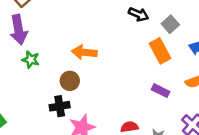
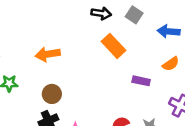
orange rectangle: (160, 51) -> (114, 46), moved
orange arrow: (84, 52) -> (48, 54), moved

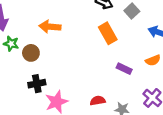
brown circle: (52, 94) -> (31, 53), moved

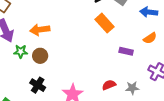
orange arrow: (50, 27) -> (40, 30), moved
black cross: (37, 84) -> (38, 85), moved, turned -35

